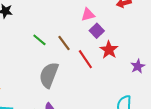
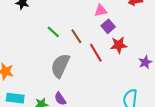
red star: (109, 50) -> (119, 45), turned 30

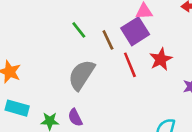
purple square: (108, 26) -> (135, 31), moved, size x1.5
red star: (119, 45) -> (161, 59), turned -30

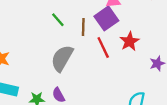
brown line: (108, 40) -> (83, 27), turned 30

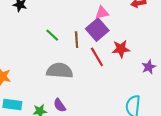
red star: (129, 41) -> (121, 49), turned 30
gray semicircle: (62, 58) -> (60, 71), turned 70

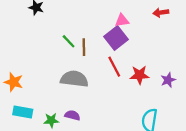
brown line: (77, 40) -> (84, 47), moved
red star: (121, 49) -> (139, 75), moved
purple semicircle: (60, 105) -> (72, 115), turned 136

